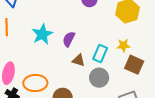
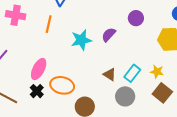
purple semicircle: (69, 39) -> (109, 35), moved

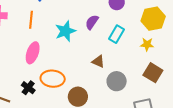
pink ellipse: (39, 69) -> (33, 53), moved
yellow star: (157, 72) -> (147, 44), moved
cyan rectangle: (132, 73) -> (116, 34), moved

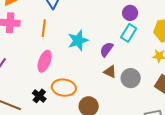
purple semicircle: (92, 22) -> (107, 49), moved
cyan rectangle: (116, 34) -> (129, 33), moved
gray circle: (117, 81) -> (131, 78), moved

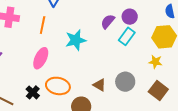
purple semicircle: (107, 49) -> (108, 21), moved
brown triangle: (110, 72) -> (99, 85), moved

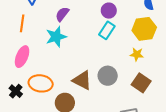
purple semicircle: (108, 21) -> (62, 14), moved
brown triangle: (99, 85) -> (82, 80), size x1.5

